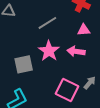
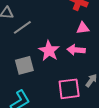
gray line: (47, 23) -> (22, 27), moved
pink square: (67, 90) -> (69, 89), turned -30

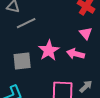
pink triangle: (83, 28) -> (86, 33), turned 48

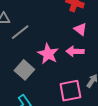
gray square: (22, 61) -> (24, 70), turned -30

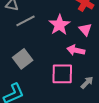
pink star: (48, 54) -> (59, 25), moved
pink square: (70, 91) -> (62, 74), moved

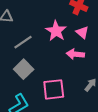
gray line: (26, 21) -> (23, 42), moved
pink square: (62, 74) -> (54, 89), moved

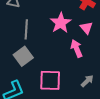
gray line: (23, 42) -> (26, 29), turned -60
pink arrow: (75, 54) -> (77, 48), turned 54

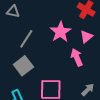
pink triangle: (86, 28) -> (86, 37), turned 32
gray line: (26, 29) -> (26, 39), turned 30

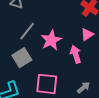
pink star: (60, 32) -> (51, 40), moved

